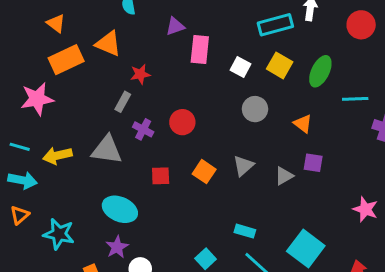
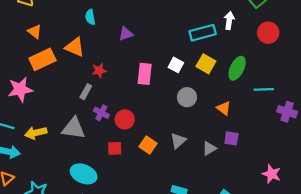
pink rectangle: (200, 49) -> (145, 74), moved
red circle: (182, 122) -> (125, 119), moved

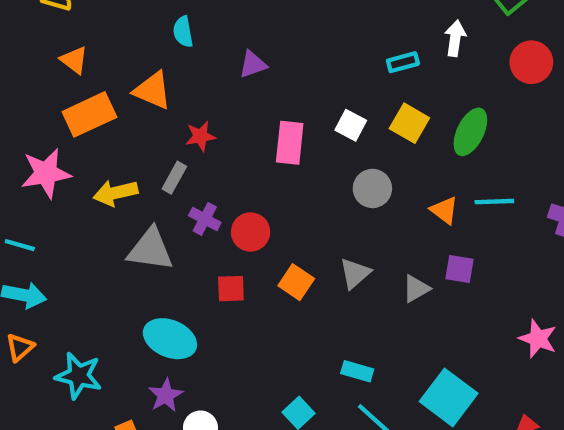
cyan rectangle: (203, 33) -> (403, 62), size x0.6
cyan line: (264, 89) -> (494, 202), moved
yellow arrow: (36, 133) -> (116, 193), moved

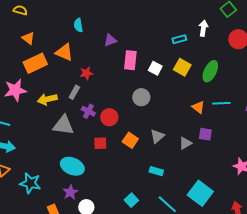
pink rectangle: (290, 143) -> (130, 60), moved
gray circle: (372, 188) -> (141, 97), moved
cyan rectangle: (357, 371) -> (156, 171), moved

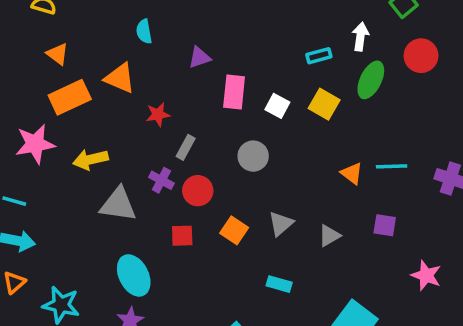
green ellipse: (210, 71) -> (371, 80), moved
gray rectangle: (74, 92) -> (186, 147), moved
purple square: (205, 134) -> (385, 225), moved
cyan ellipse: (72, 166) -> (134, 275), turned 40

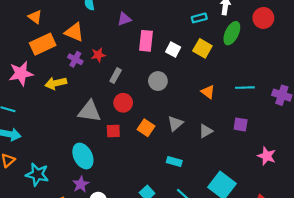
orange triangle: (352, 173) -> (208, 92), moved
purple cross: (161, 180) -> (75, 59), moved
gray triangle: (118, 204) -> (89, 111), moved

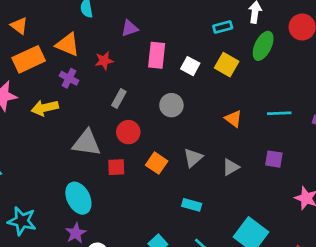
red star: (98, 55) -> (104, 61), moved

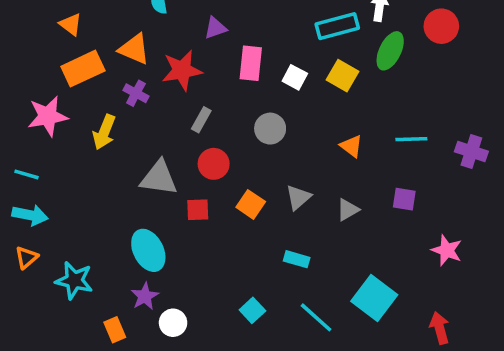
cyan rectangle: (223, 27) -> (337, 26), size x1.6
red star: (104, 61) -> (182, 70), size x1.6
yellow arrow: (45, 108) -> (104, 132), turned -55

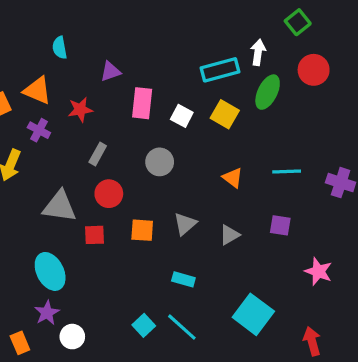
red star: (182, 70) -> (80, 110), size x0.7
orange square: (251, 204) -> (142, 230), turned -30
cyan line: (316, 317) -> (182, 327), moved

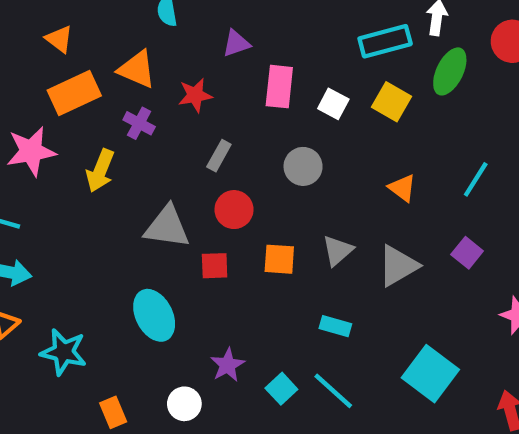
cyan line: (287, 171) -> (476, 179), turned -56
purple square: (280, 225) -> (467, 253), turned 30
gray triangle: (229, 235) -> (398, 266), size x1.5
purple star: (47, 313) -> (228, 365), moved

